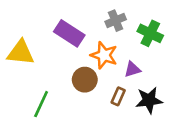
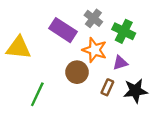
gray cross: (116, 21) -> (93, 18), moved, turned -30
green cross: (150, 33) -> (124, 31), moved

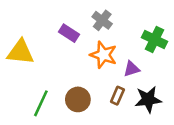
purple rectangle: (63, 30) -> (69, 33), size x0.7
green cross: (124, 31) -> (154, 39), moved
brown circle: (77, 72) -> (78, 99), moved

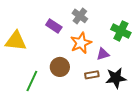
orange star: (103, 55) -> (81, 43), turned 30
brown rectangle: (117, 96) -> (92, 75), turned 56
brown circle: (78, 99) -> (60, 67), moved

